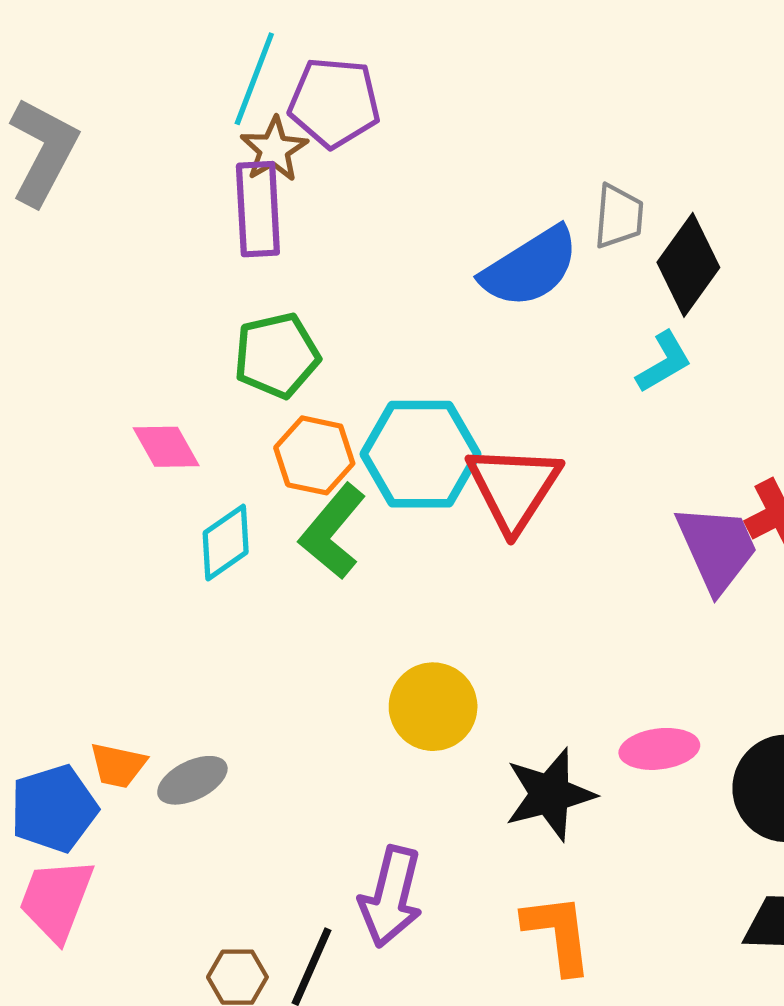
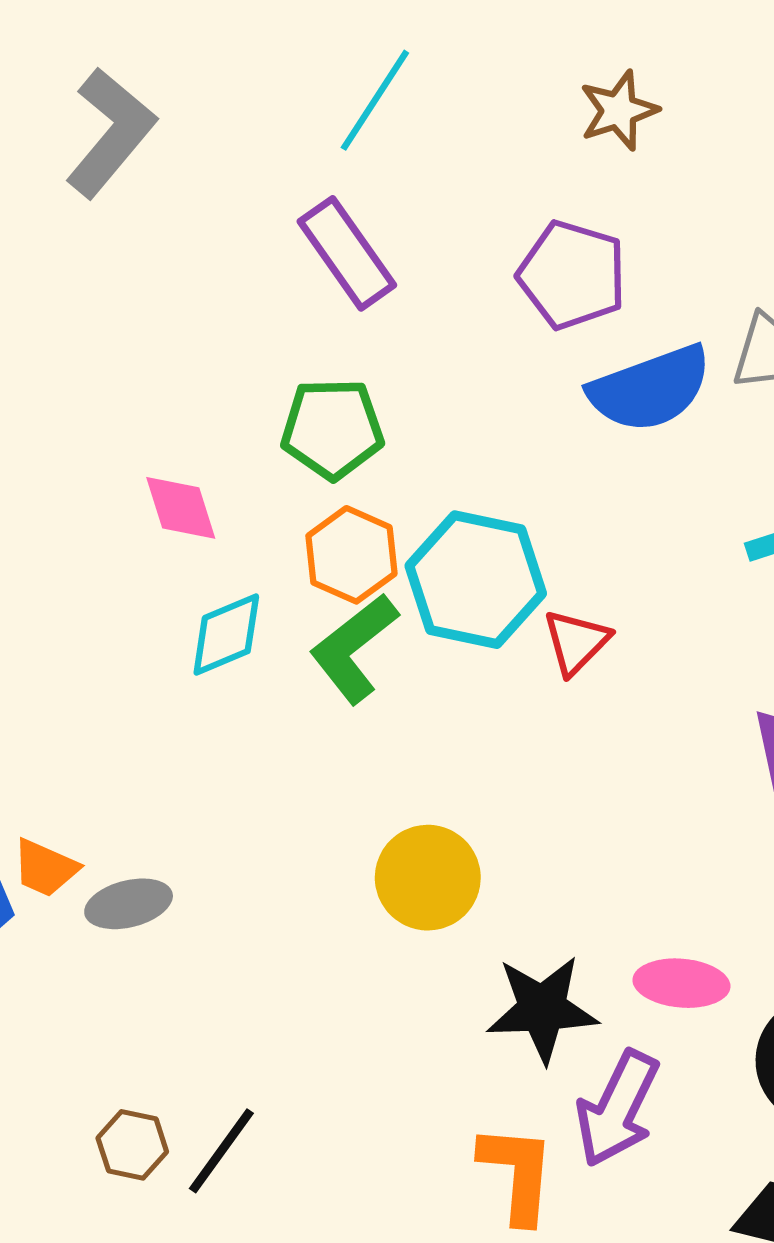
purple pentagon: (334, 102) -> (572, 275), moved
brown star: (274, 149) -> (619, 110), moved
purple rectangle: (258, 209) -> (347, 253), turned -44
red triangle: (514, 488) -> (576, 642), size x0.6
purple arrow: (391, 897) -> (617, 1109), moved

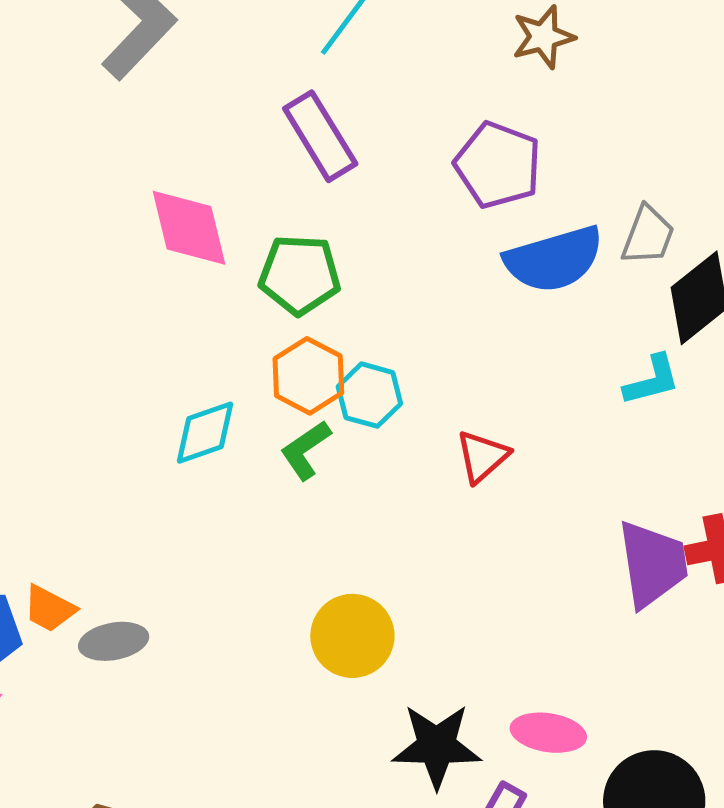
pink diamond: (181, 508) -> (189, 228), moved, size x1.4
cyan hexagon: (476, 580) -> (369, 395), moved, size x0.6
green L-shape: (354, 648) -> (306, 450), size x0.7

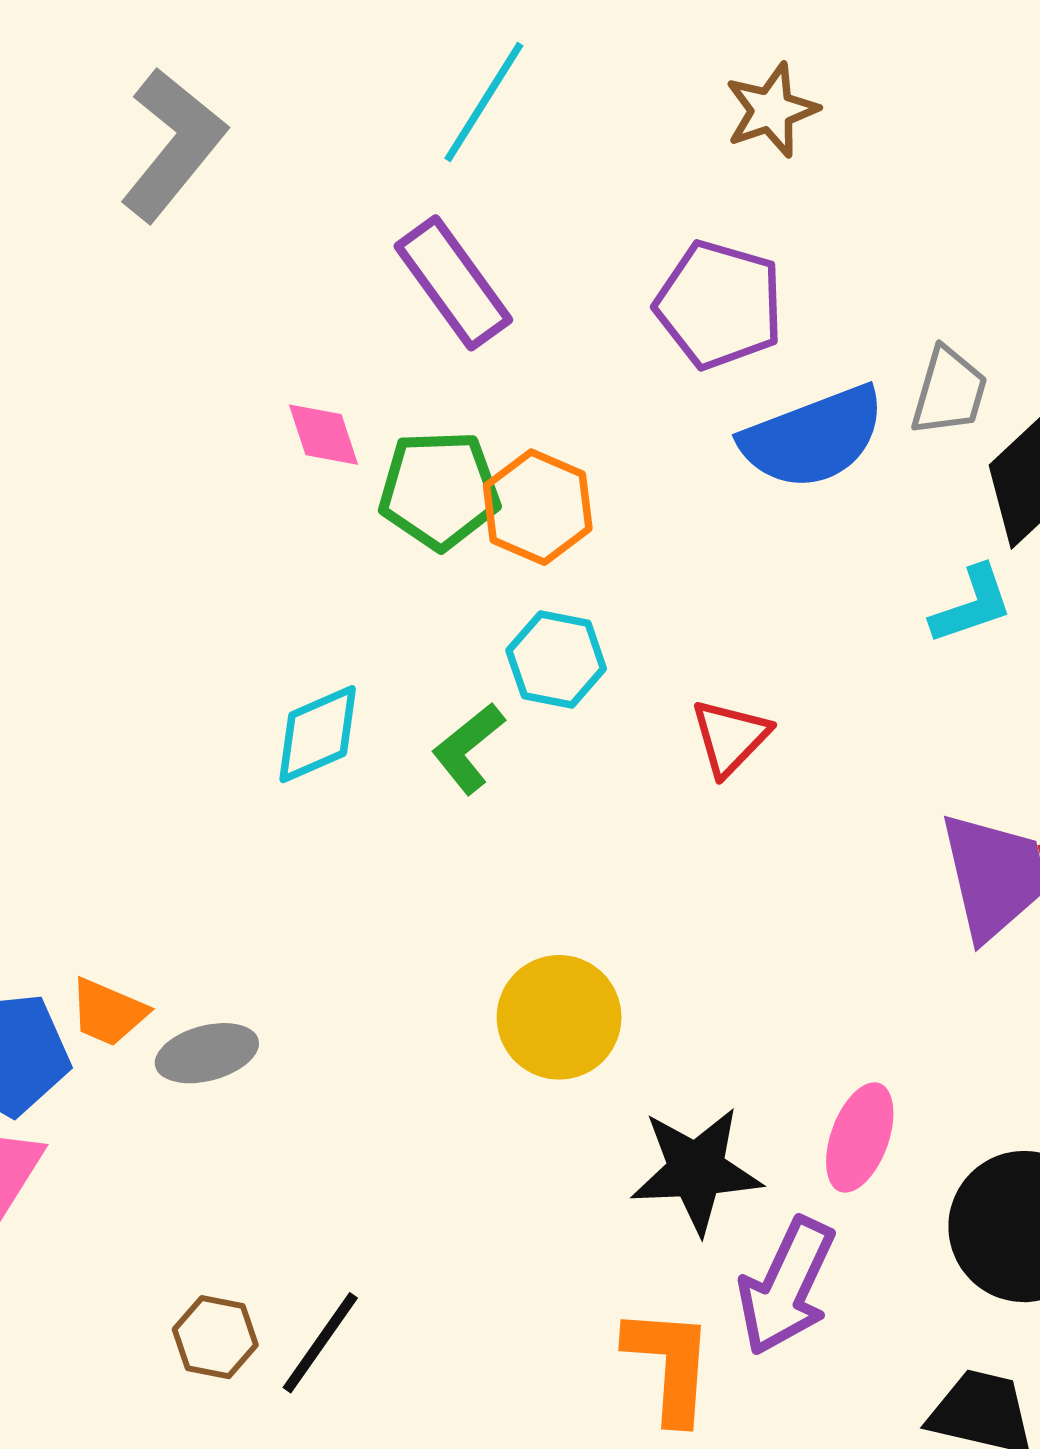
pink diamond: (189, 228) -> (323, 435), moved, size x0.6
orange hexagon: (308, 376) -> (538, 507), moved
pink ellipse: (548, 733) -> (860, 1137), turned -74

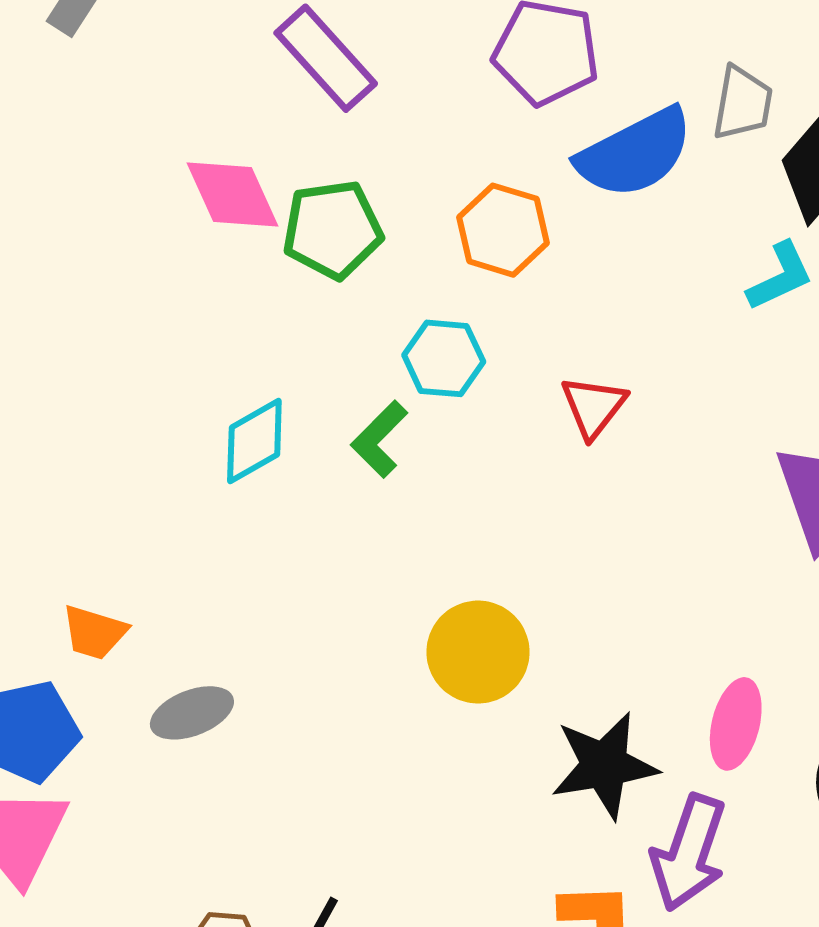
pink diamond: (323, 435) -> (233, 194), size x1.5
orange hexagon: (538, 507) -> (503, 230), moved
orange trapezoid: (108, 1012) -> (94, 632), moved

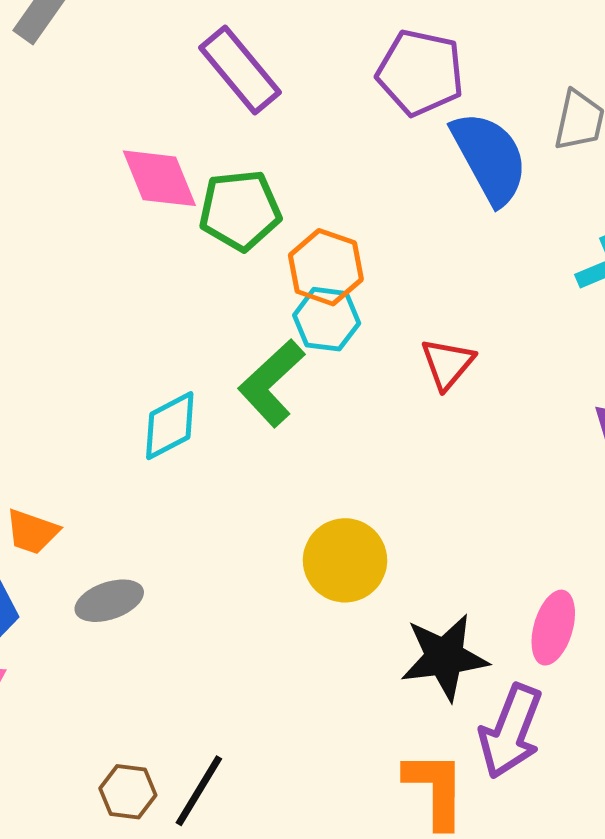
blue semicircle: (635, 153) -> (490, 158), turned -94
orange hexagon: (503, 230) -> (326, 267), moved
green L-shape: (379, 439) -> (271, 383), size x1.4
cyan diamond: (254, 441) -> (170, 426), moved

